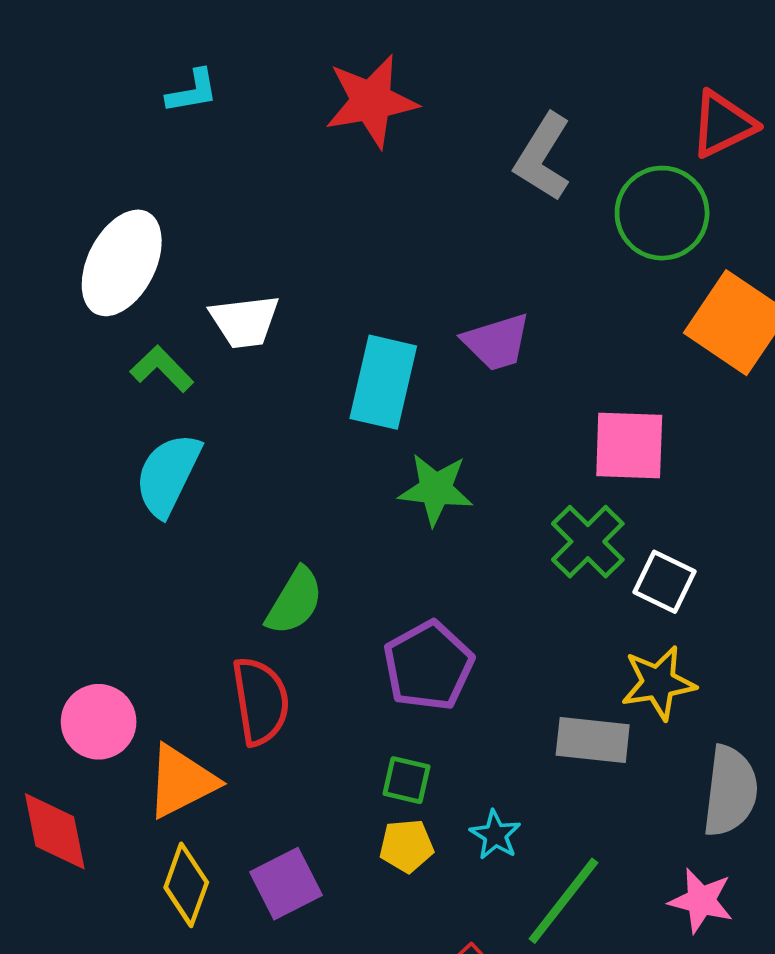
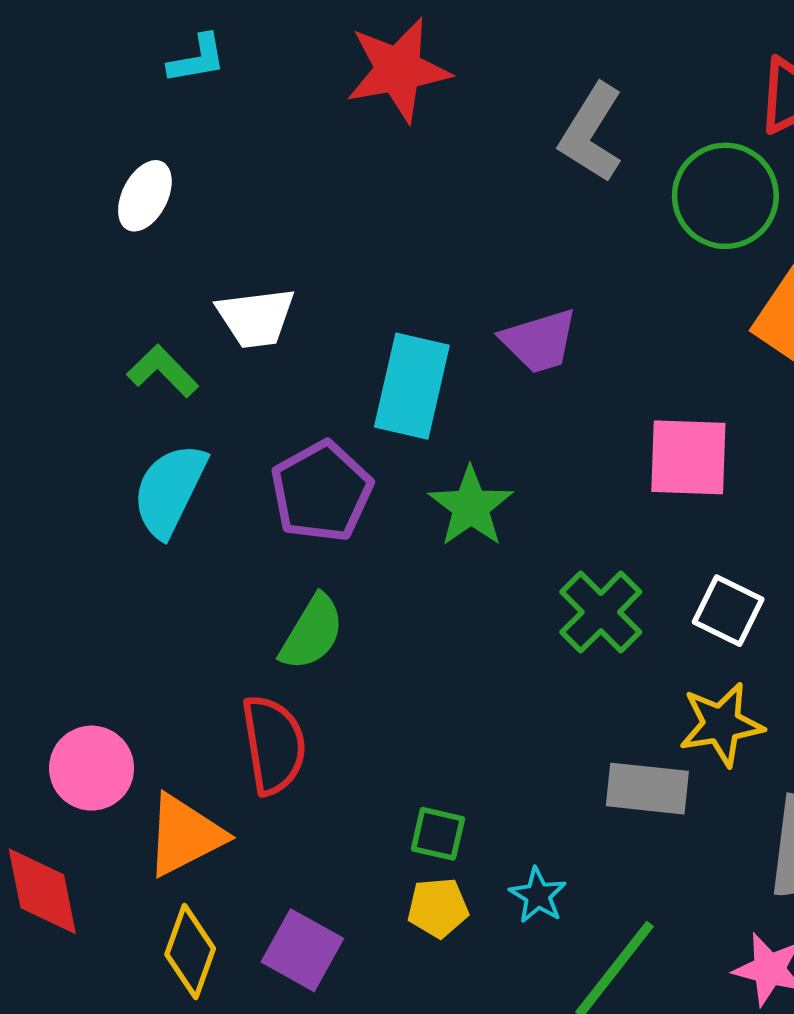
white ellipse: (122, 263) -> (145, 196), moved, size x0.6
green star: (436, 489) -> (471, 507), turned 30
green cross: (588, 542) -> (601, 612), moved
purple pentagon: (428, 666) -> (322, 492), moved
purple square: (286, 884) -> (302, 950), turned -34

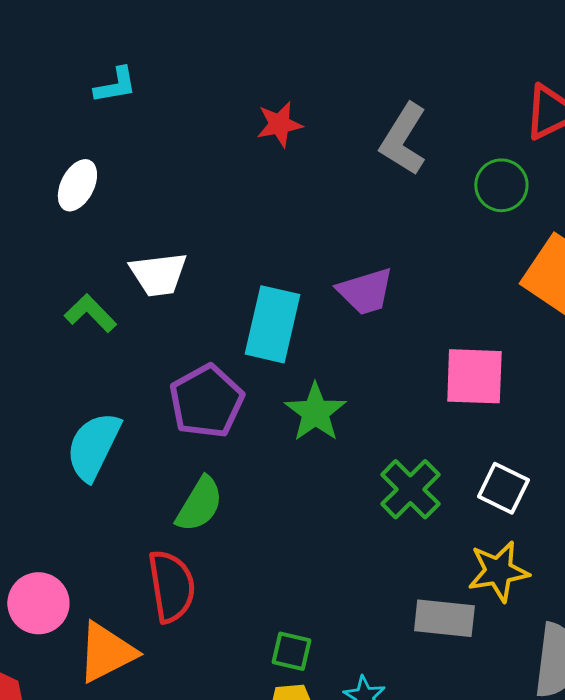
red star: (398, 70) -> (279, 124), moved, size x0.6
green circle: (725, 196) -> (501, 185), size x0.7
cyan semicircle: (170, 490) -> (93, 446), moved

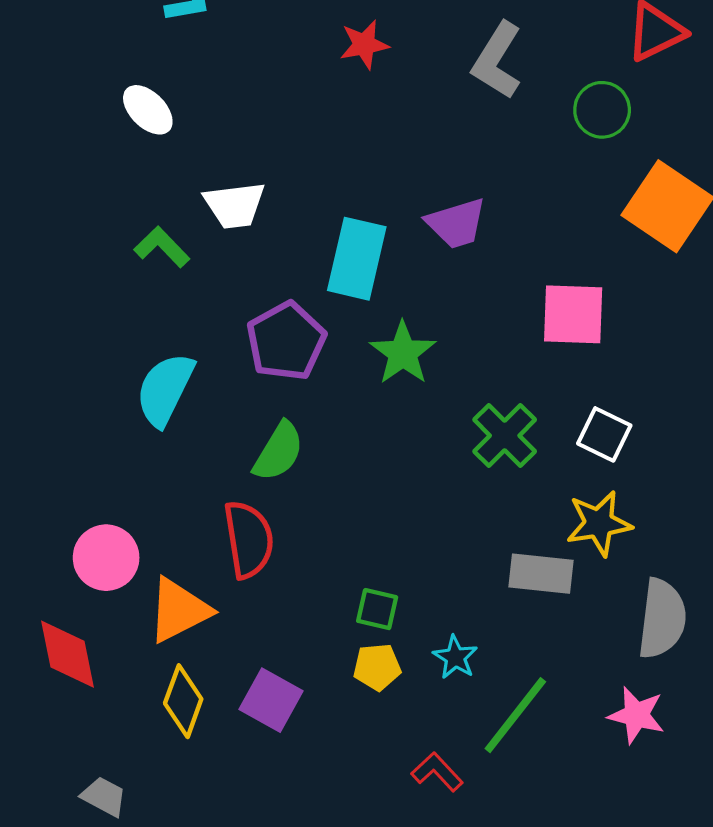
white ellipse: (77, 185) -> (148, 110), turned -72

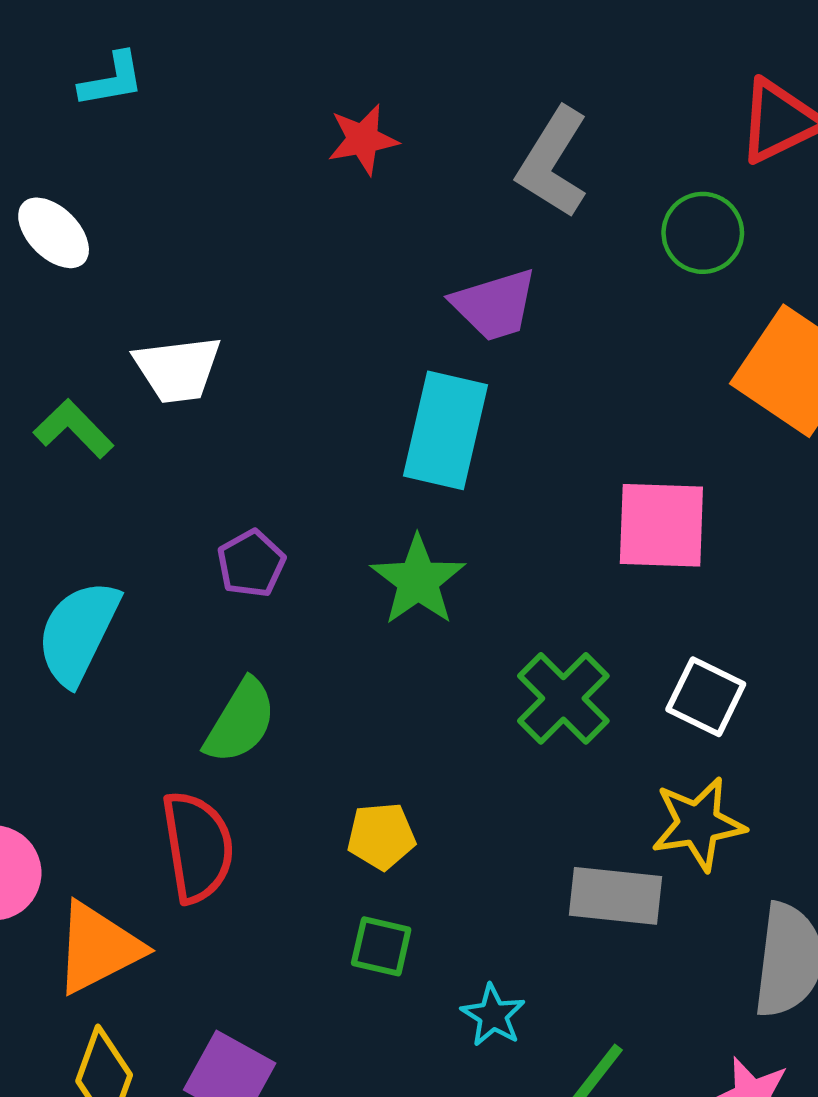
purple trapezoid: (456, 223) -> (495, 305), moved
cyan rectangle: (357, 259) -> (446, 430), moved
purple pentagon: (286, 341) -> (251, 564), size x0.6
yellow pentagon: (377, 667) -> (381, 836), moved

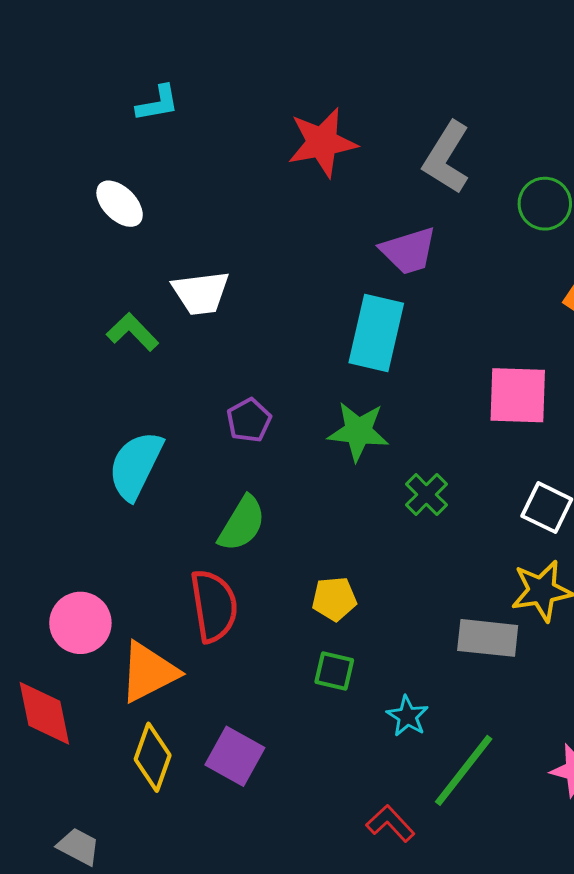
red star: (363, 139) -> (322, 142), size x1.5
green star: (418, 580) -> (358, 431), turned -30
green cross: (563, 698) -> (426, 495), moved, size x0.7

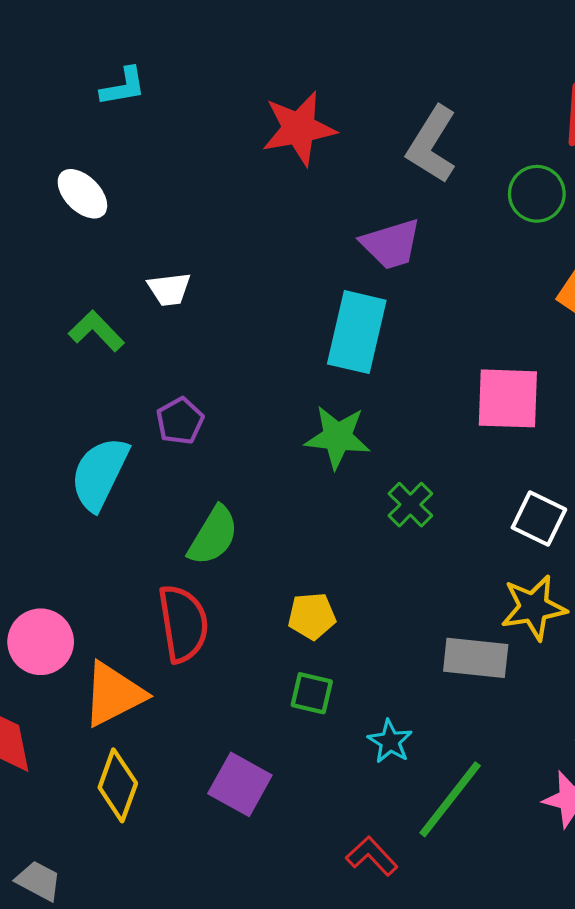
white trapezoid: (201, 293) -> (169, 289), size x0.7
purple pentagon: (249, 420) -> (180, 421), moved
purple square: (235, 756) -> (240, 784), moved

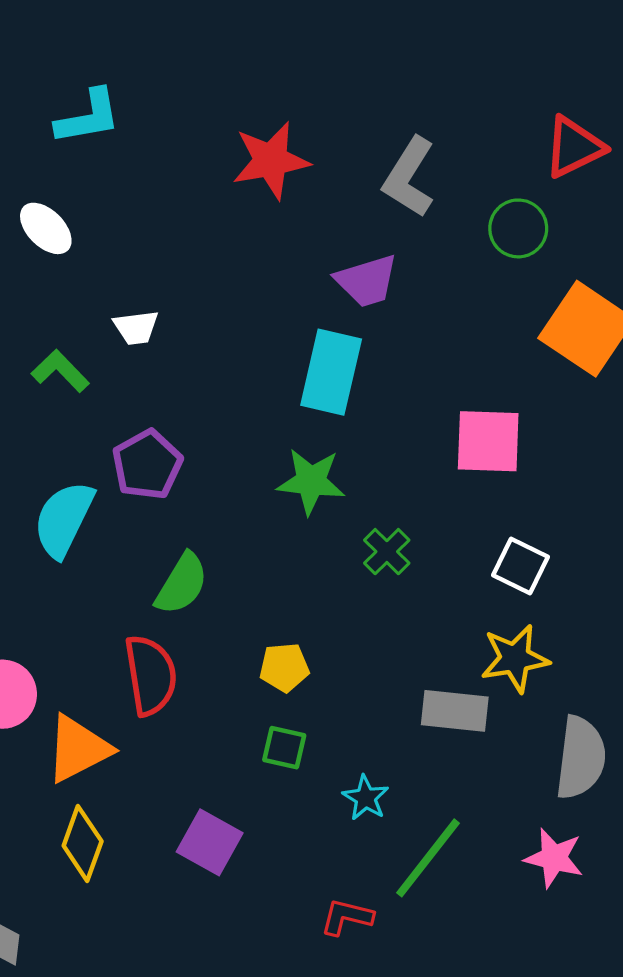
cyan L-shape: (123, 87) -> (88, 117), size x1.4
purple pentagon: (180, 421) -> (147, 465), size x1.4
red L-shape: (372, 856) -> (347, 917), turned -33

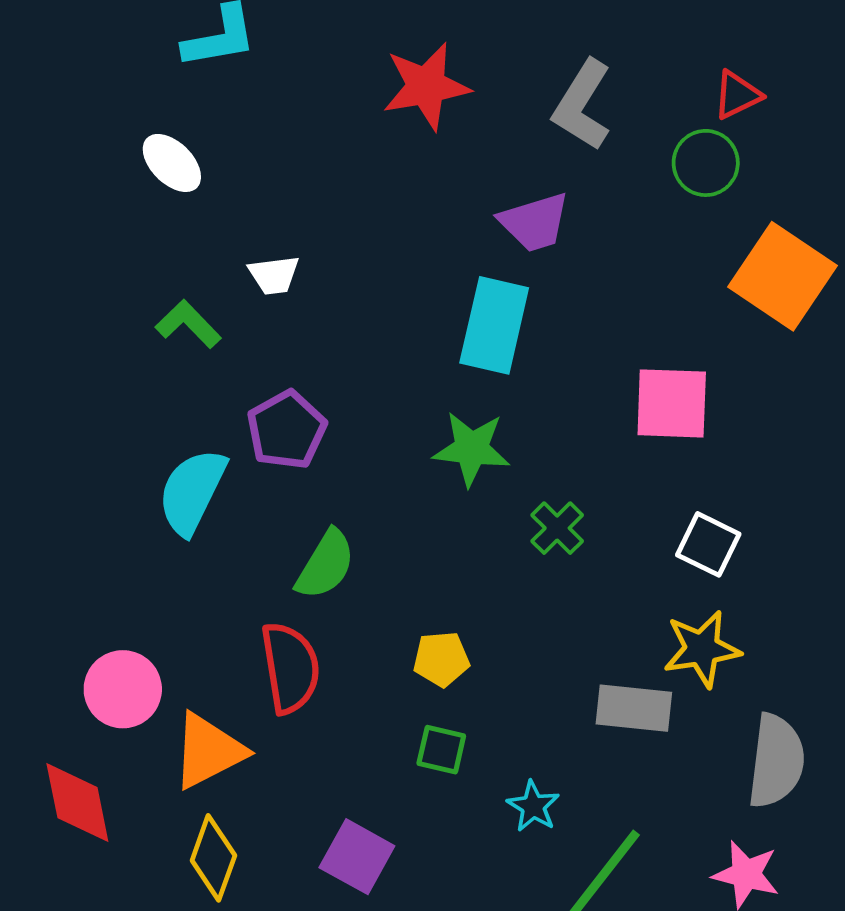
red triangle: (574, 147) -> (737, 95), moved, size x0.7

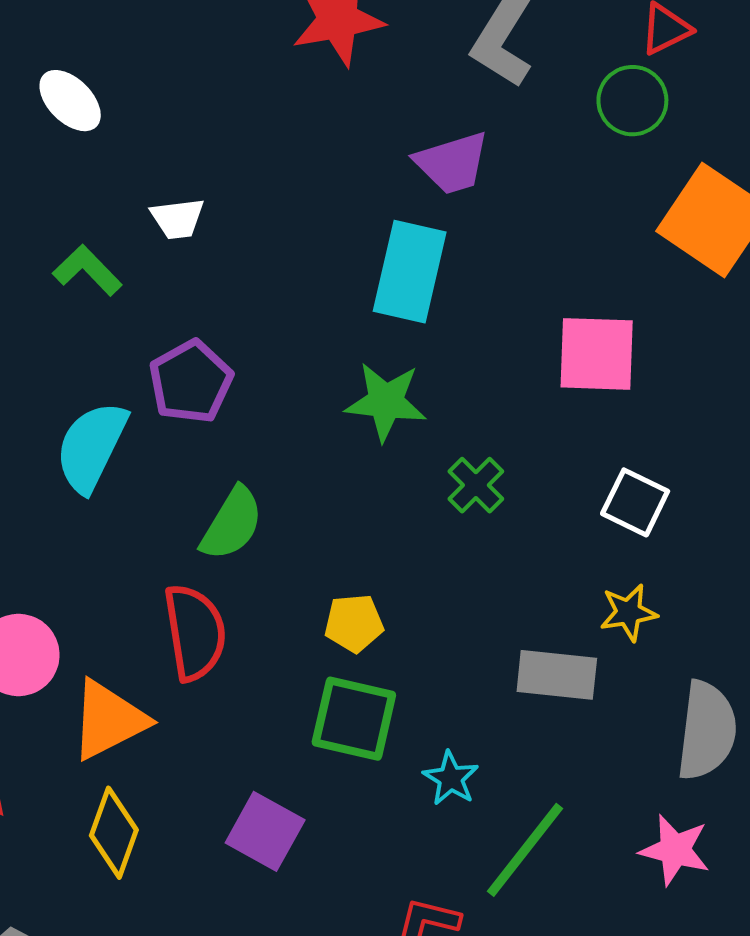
yellow star: (702, 649) -> (628, 613), size x0.7
green square: (441, 750) -> (354, 719), size x1.6

